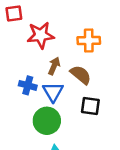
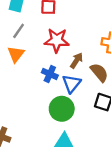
red star: (41, 35) -> (57, 40), moved

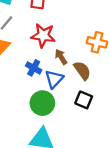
brown arrow: (77, 60) -> (61, 57), turned -70

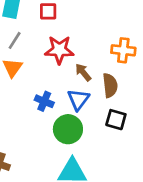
blue cross: (34, 68) -> (44, 101), moved
brown semicircle: (82, 71) -> (110, 85), turned 36

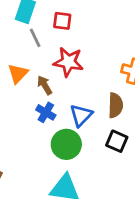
gray line: (15, 40) -> (35, 38), moved, turned -66
brown arrow: (83, 72) -> (45, 85), moved

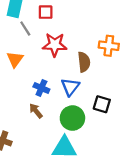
brown arrow: (45, 85) -> (36, 111), moved
brown semicircle: (115, 105) -> (84, 62), moved
green circle: (66, 144) -> (72, 118), moved

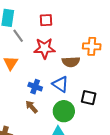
red square: (46, 12) -> (46, 20), moved
brown semicircle: (84, 62) -> (71, 62), turned 96
blue triangle: (70, 87) -> (60, 84), turned -30

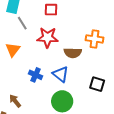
black square: (89, 98) -> (97, 84), moved
brown arrow: (32, 107) -> (15, 101), moved

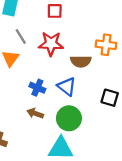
gray line: (22, 23) -> (21, 37), moved
brown arrow: (15, 101) -> (35, 113), moved, turned -32

